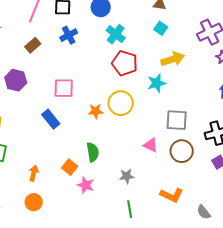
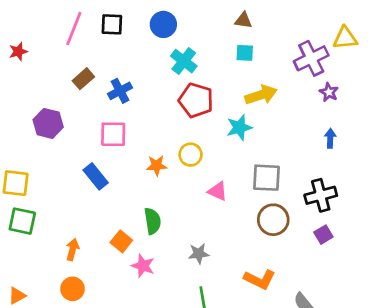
cyan square: (161, 28) -> (245, 53), turned -32
blue cross: (69, 35) -> (120, 91), moved
brown rectangle: (33, 45) -> (83, 79), moved
yellow circle: (121, 103) -> (191, 155), size x0.7
pink triangle: (151, 145) -> (218, 191), moved

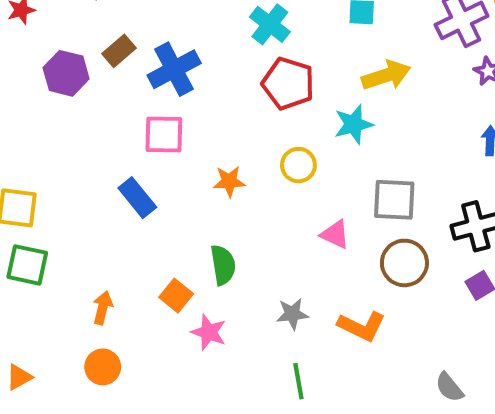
blue cross: (120, 91) -> (174, 69), size x1.4
purple hexagon: (48, 123) -> (66, 73), moved
yellow circle: (191, 155) -> (298, 165), moved
pink triangle: (218, 191) -> (335, 234), moved
orange L-shape: (260, 279) -> (362, 326), moved

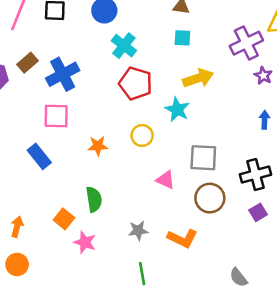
cyan star: (353, 124) -> (177, 109), turned -30

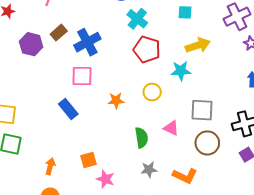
cyan star: (177, 109) -> (181, 71), turned -30
green semicircle: (94, 199) -> (142, 138), moved
orange square: (64, 219) -> (88, 160), turned 35

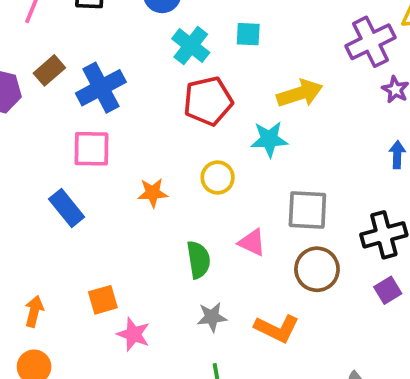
cyan square: (185, 12) -> (248, 34), moved
red pentagon: (147, 50) -> (208, 101), turned -30

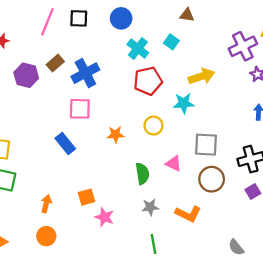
cyan square: (248, 34) -> (171, 42), turned 32

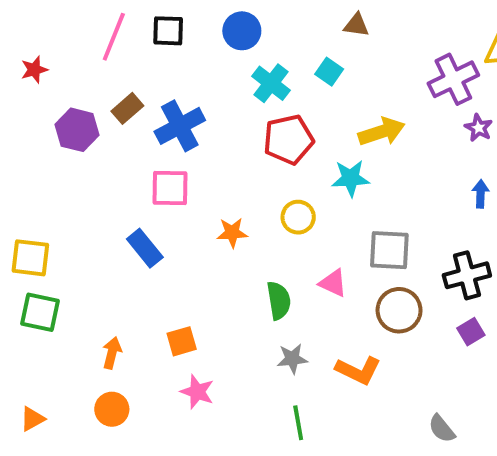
pink star: (104, 217) -> (197, 392), moved

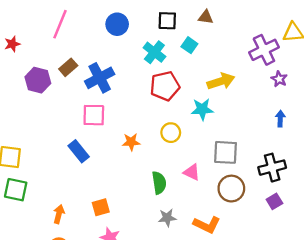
black square: (168, 31) -> (167, 21), moved
blue circle: (242, 31) -> (117, 24), moved

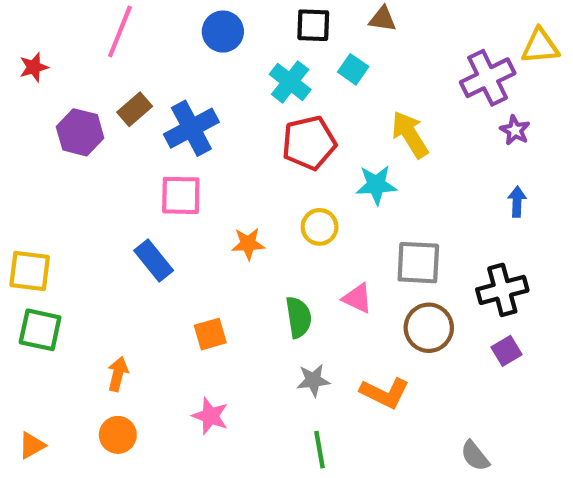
yellow arrow: (221, 81) -> (410, 134), turned -104
orange square: (101, 207) -> (210, 334), moved

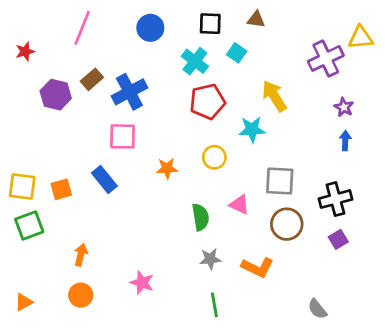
purple star: (515, 130) -> (344, 107), moved
green square: (40, 330) -> (29, 225), turned -32
orange square: (210, 334) -> (61, 189), moved

